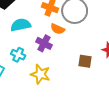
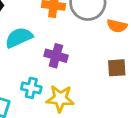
orange semicircle: (58, 29) -> (117, 26), moved
cyan cross: (18, 55) -> (31, 88), moved

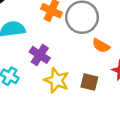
yellow star: (60, 99) -> (57, 80), moved

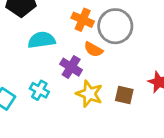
orange semicircle: (101, 46) -> (93, 49), moved

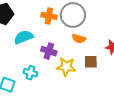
orange semicircle: (93, 49) -> (79, 39), moved

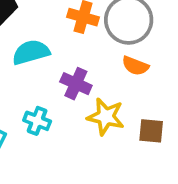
brown square: (91, 62) -> (151, 131), moved

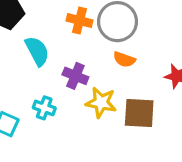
cyan semicircle: (31, 52) -> (37, 51), turned 80
brown square: (151, 131) -> (139, 113), size x1.5

